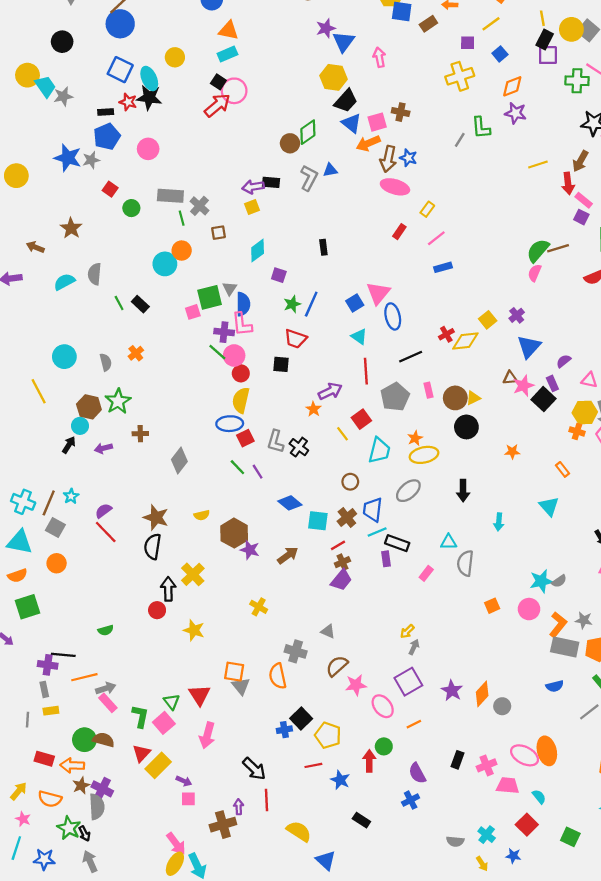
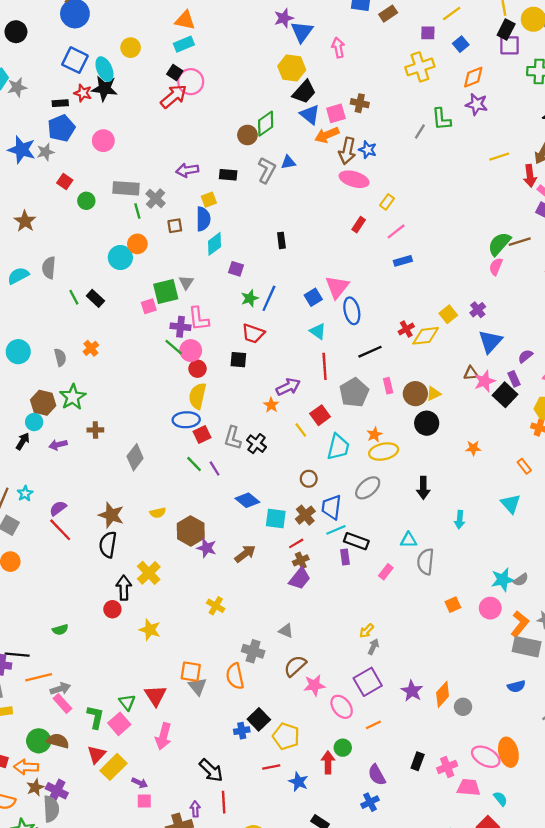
purple arrow: (253, 187) -> (187, 170), moved
blue semicircle: (243, 304) -> (203, 219), moved

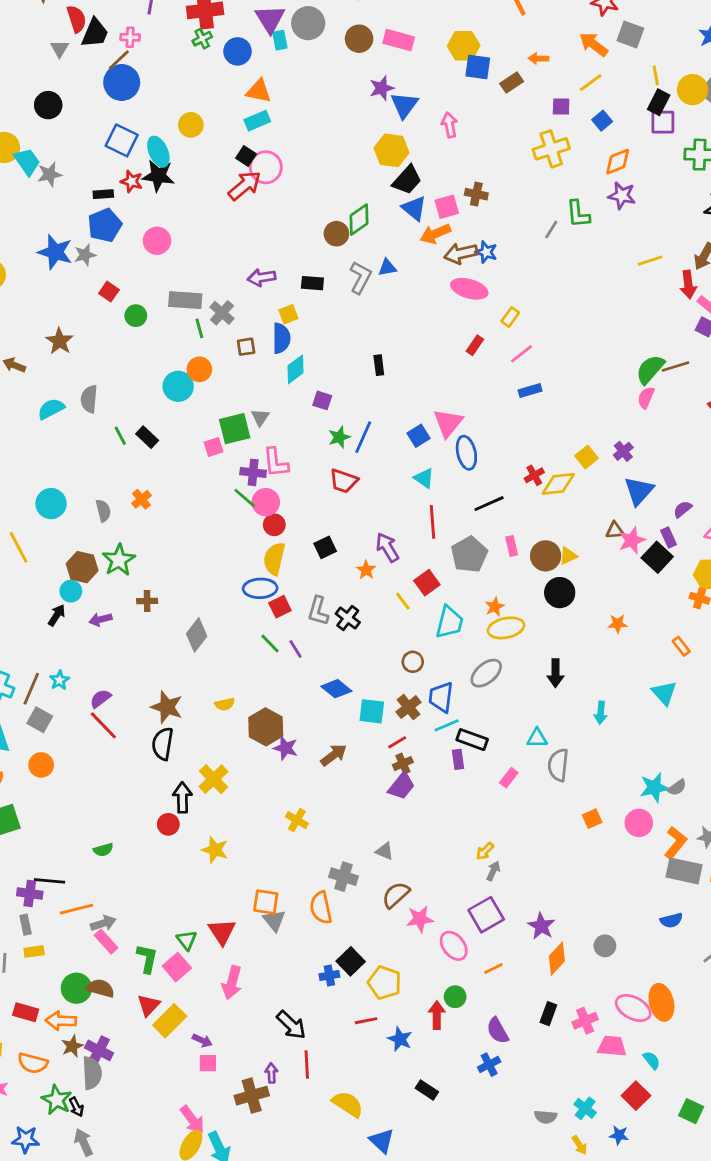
brown arrow: (347, 151) -> (461, 253), turned 65
black square: (238, 360) -> (325, 547), moved, turned -30
purple arrow: (288, 387) -> (387, 547), turned -95
orange diamond: (443, 694) -> (557, 959), moved

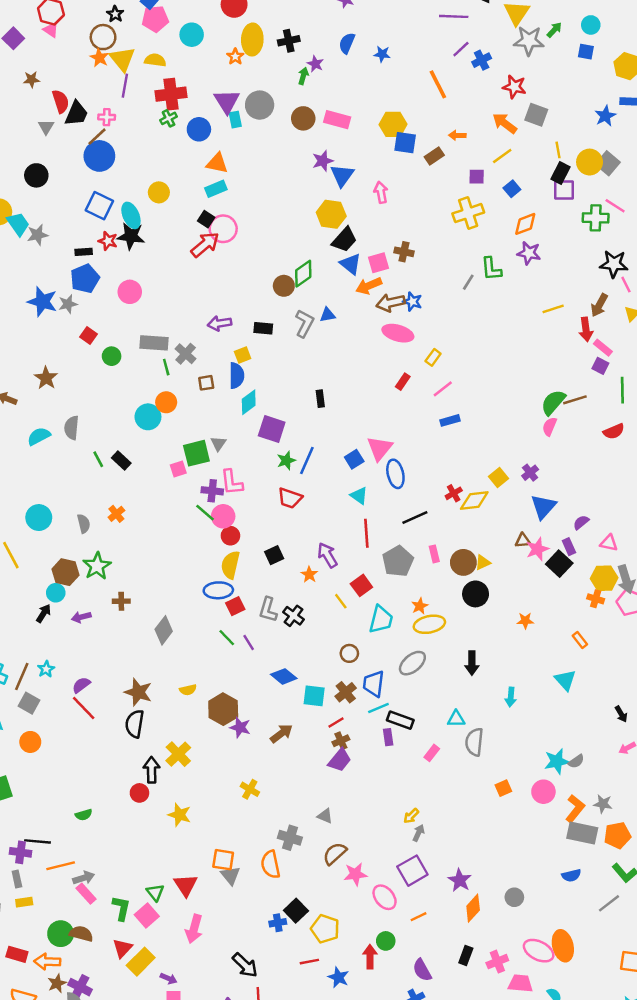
purple square: (322, 400) -> (272, 429), size x1.6

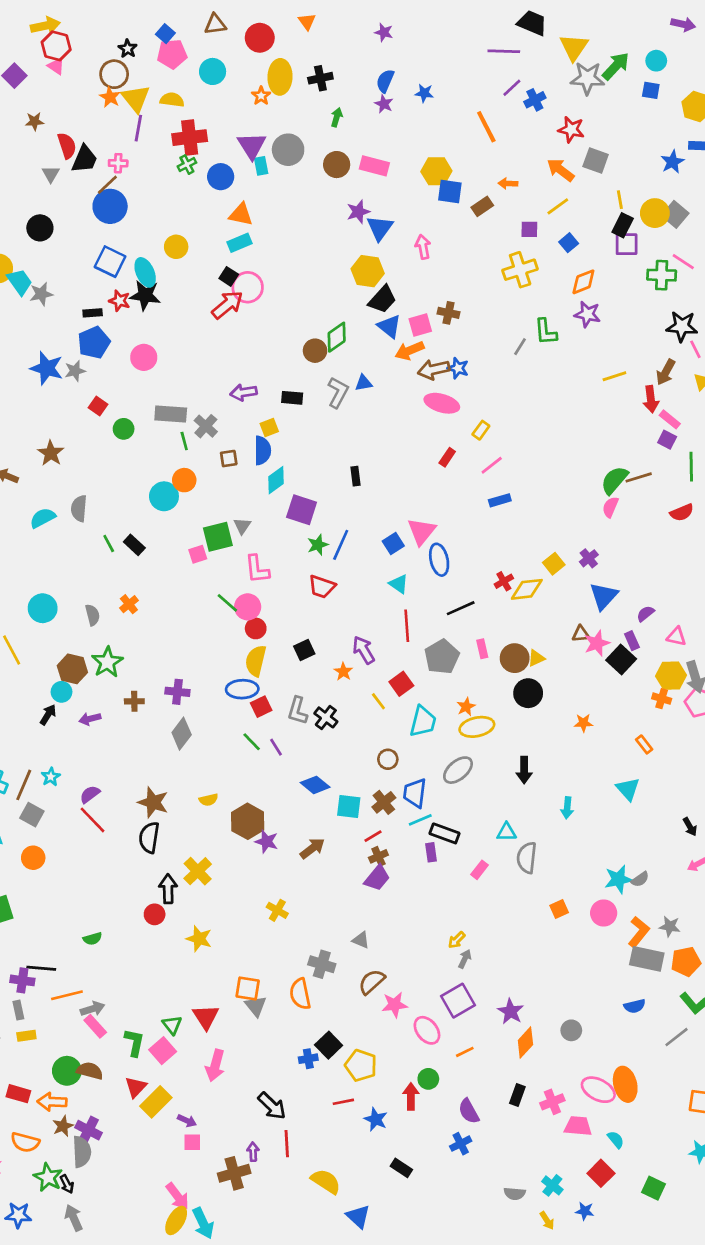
green arrow: (554, 30) -> (616, 66), size x1.6
purple star: (315, 64) -> (384, 104), moved
purple cross: (212, 491) -> (177, 692), moved

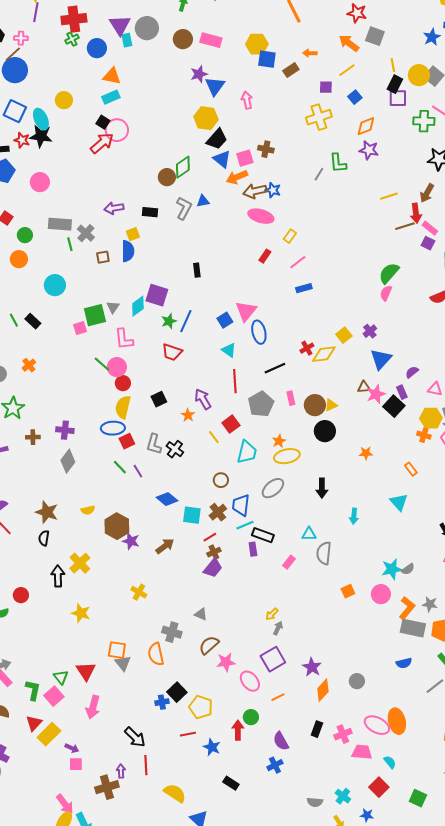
brown line: (639, 477) -> (405, 226), moved
orange circle: (184, 480) -> (19, 259), moved
cyan diamond: (276, 480) -> (138, 306), moved
black semicircle: (149, 837) -> (44, 538), size x0.7
red circle: (155, 914) -> (21, 595), moved

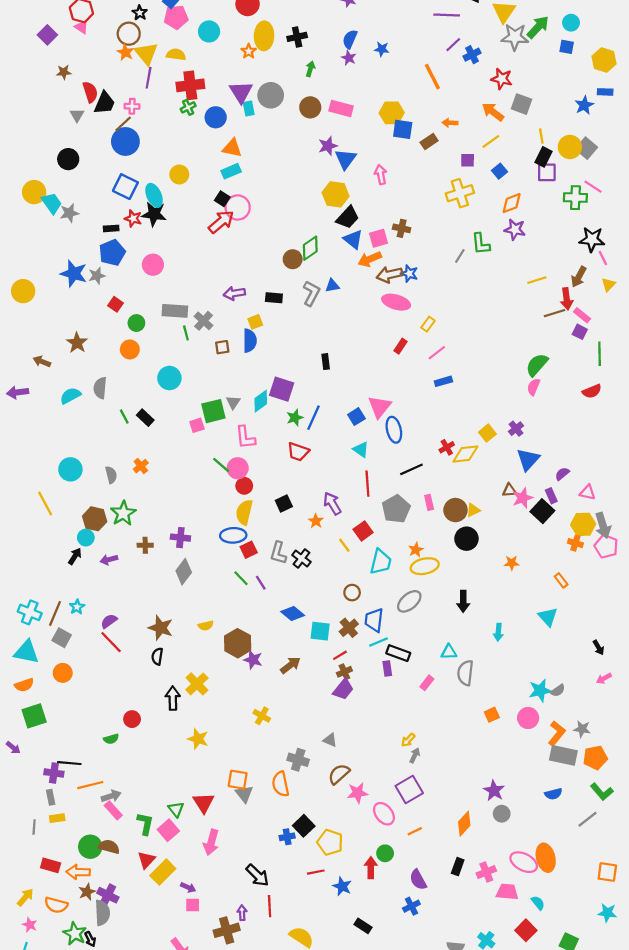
purple star: (312, 667) -> (494, 791), moved

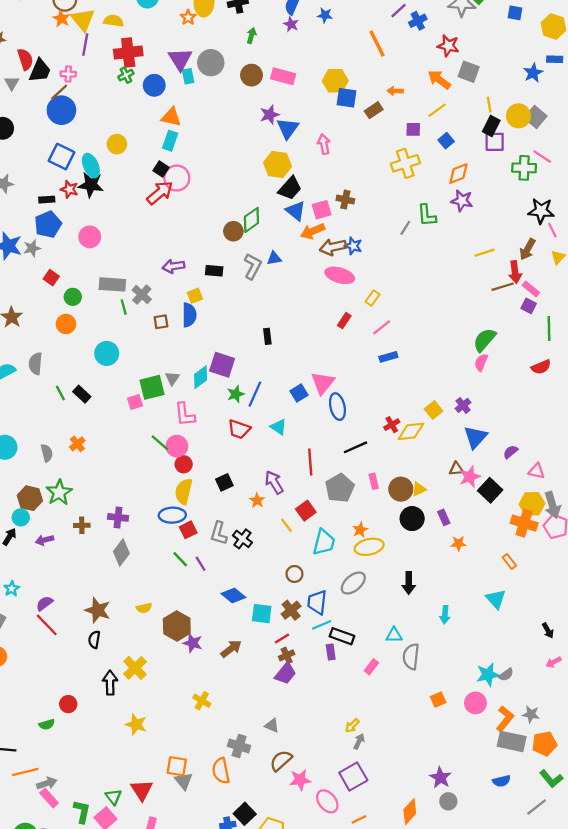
cyan rectangle: (231, 171) -> (170, 141), turned -48
cyan triangle: (361, 450) -> (279, 427), moved
purple rectangle: (551, 496) -> (444, 517), moved
orange cross: (575, 543) -> (524, 523), size x1.6

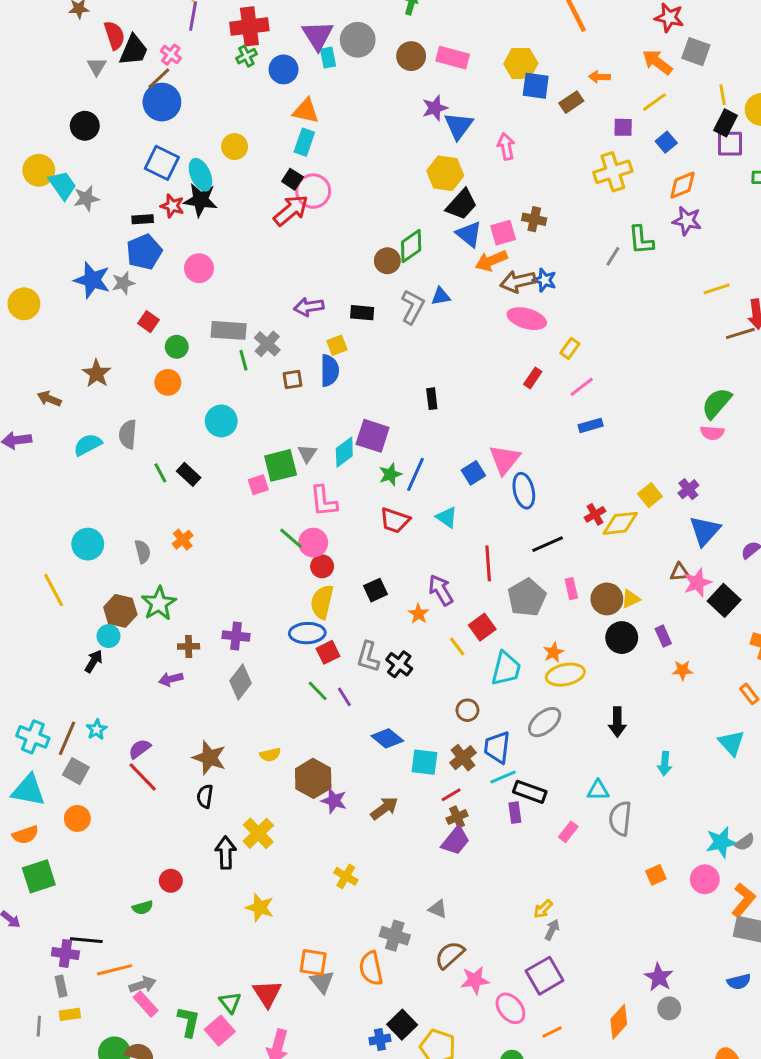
pink cross: (68, 74) -> (171, 55), turned 35
pink semicircle: (481, 362) -> (712, 433), turned -108
purple arrow: (44, 540) -> (171, 679), moved

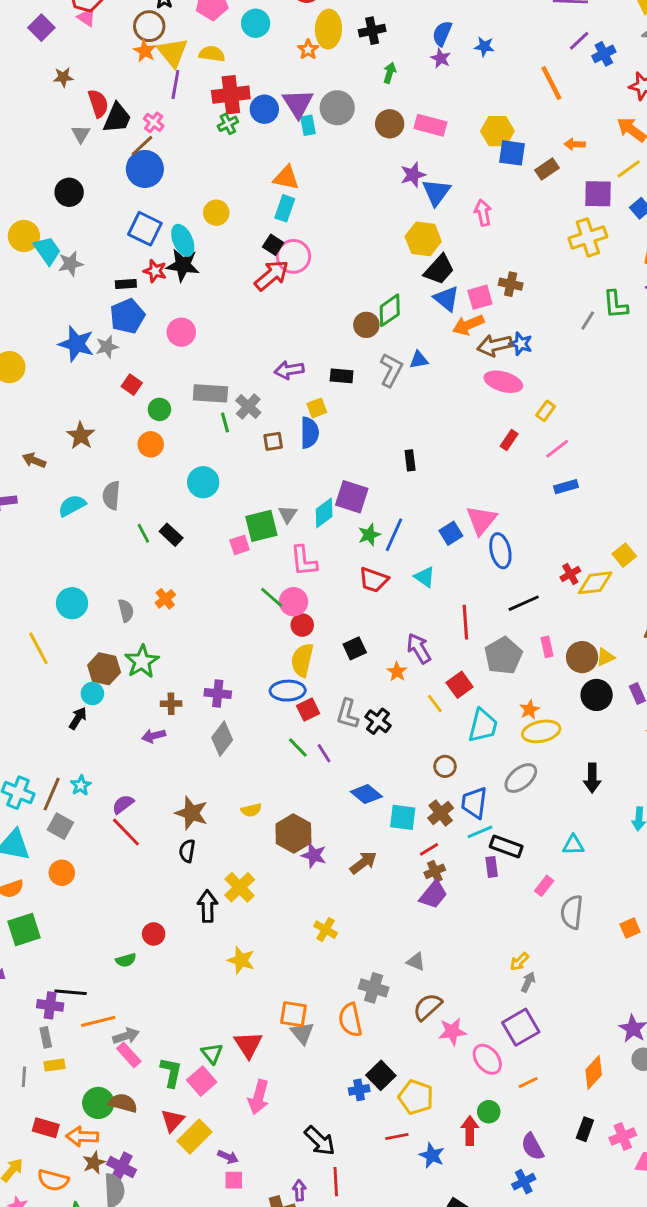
blue circle: (284, 69) -> (264, 109), moved
purple square: (623, 127) -> (598, 194), size x1.5
gray semicircle: (620, 818) -> (572, 912), moved

